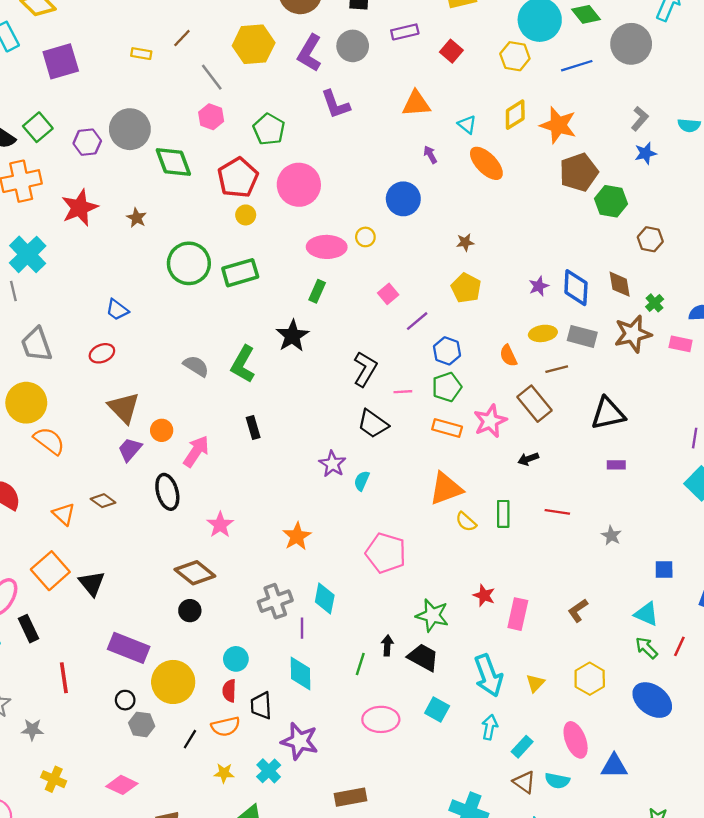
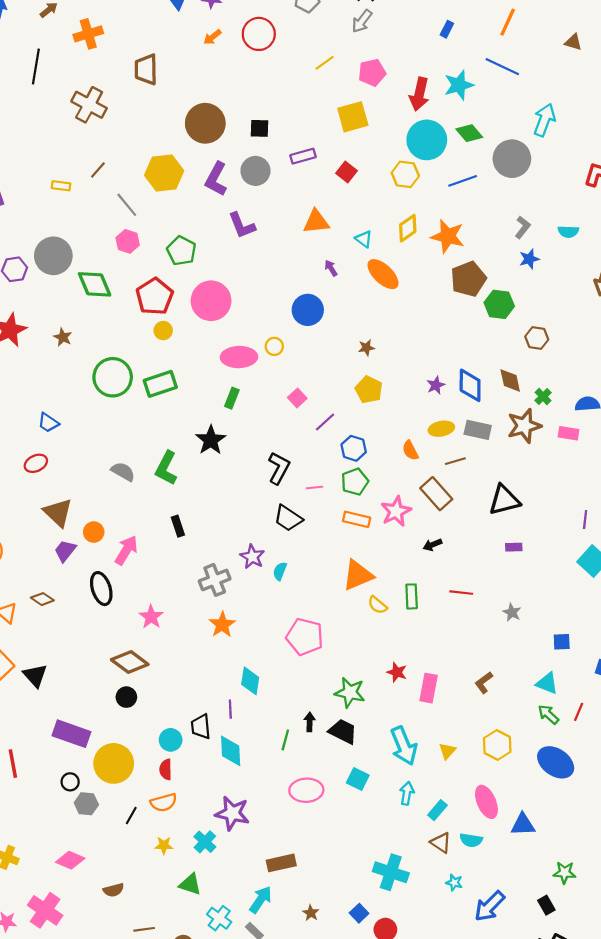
gray cross: (275, 601) -> (215, 580), moved
black trapezoid: (261, 706) -> (201, 727), moved

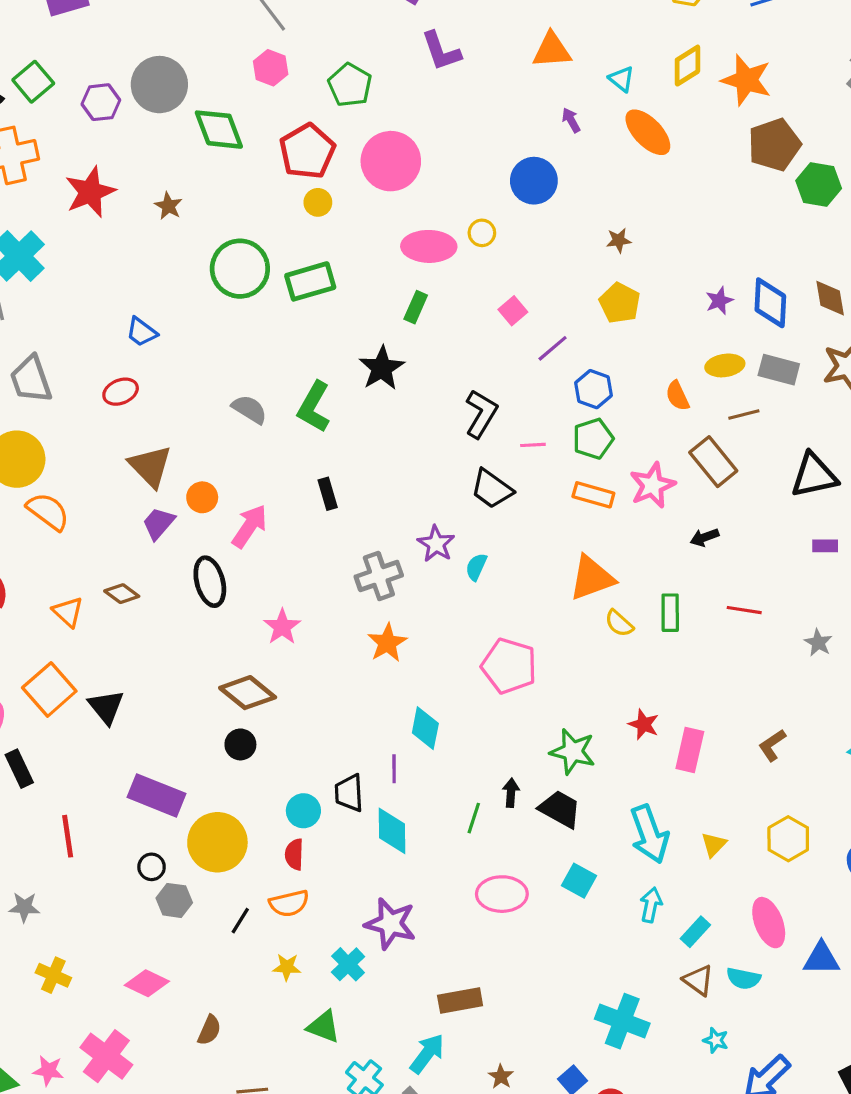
brown semicircle: (114, 890) -> (209, 1030), turned -54

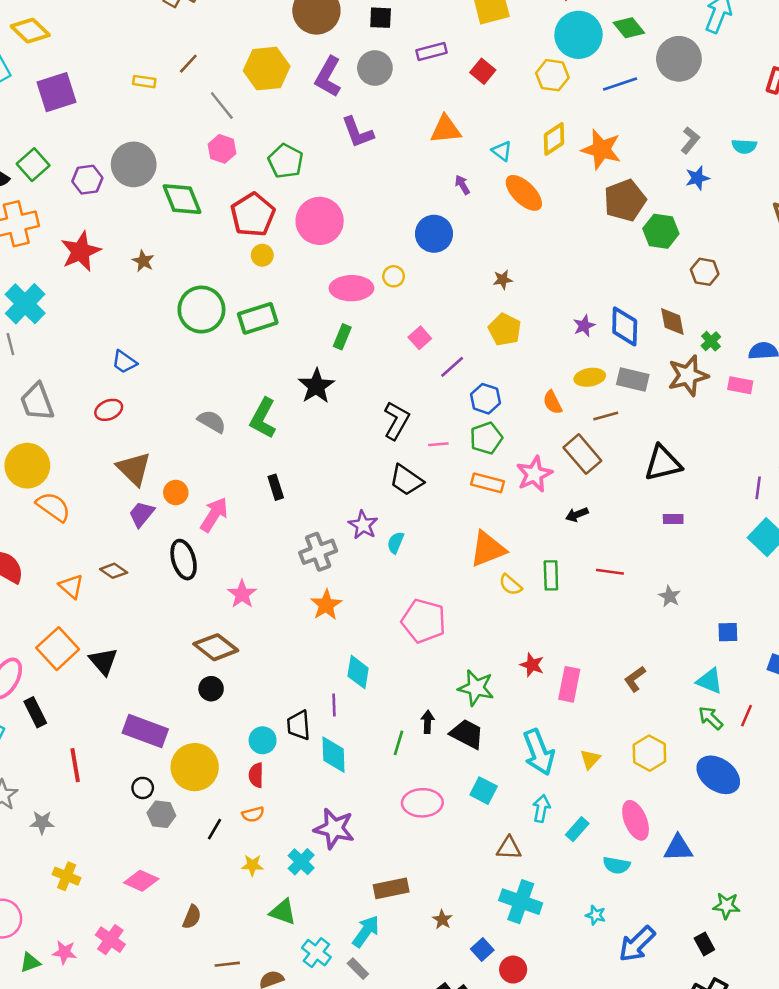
orange semicircle: (289, 903) -> (253, 814), size x0.7
brown triangle: (698, 980) -> (509, 848), moved, turned -32
pink cross: (106, 1056) -> (110, 940), size x0.7
brown star: (501, 1077) -> (442, 920), moved

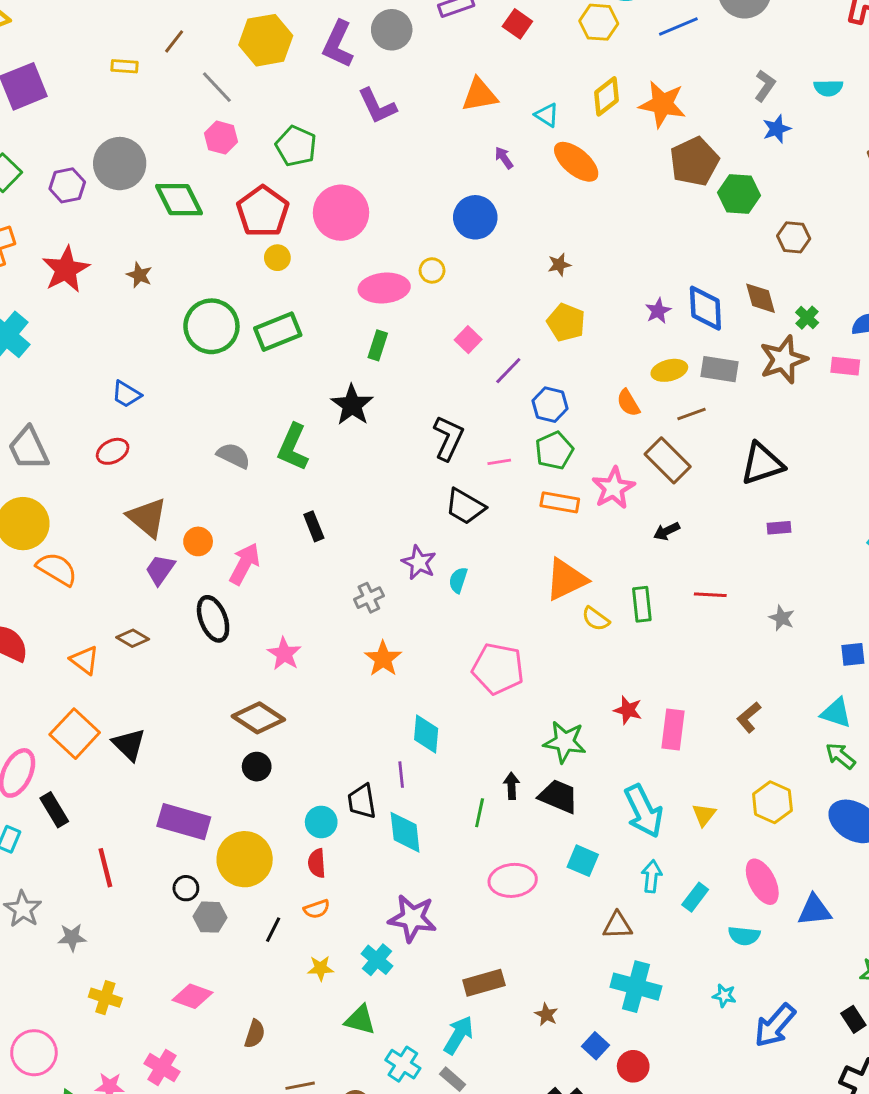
gray cross: (318, 552) -> (369, 598), size x0.7

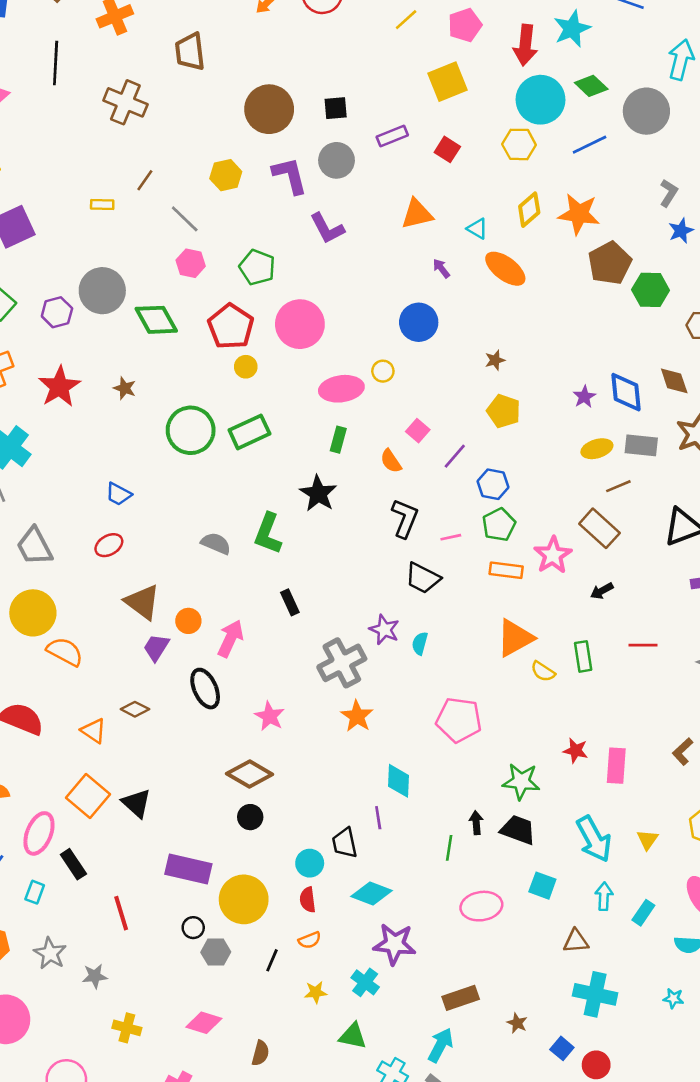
yellow hexagon: (266, 40) -> (226, 175), size x0.7
purple L-shape: (338, 44) -> (290, 175), turned 144
orange semicircle: (628, 403) -> (391, 461), moved
gray cross: (369, 598) -> (342, 663), size x1.8
cyan diamond: (405, 832) -> (372, 893), moved, turned -60

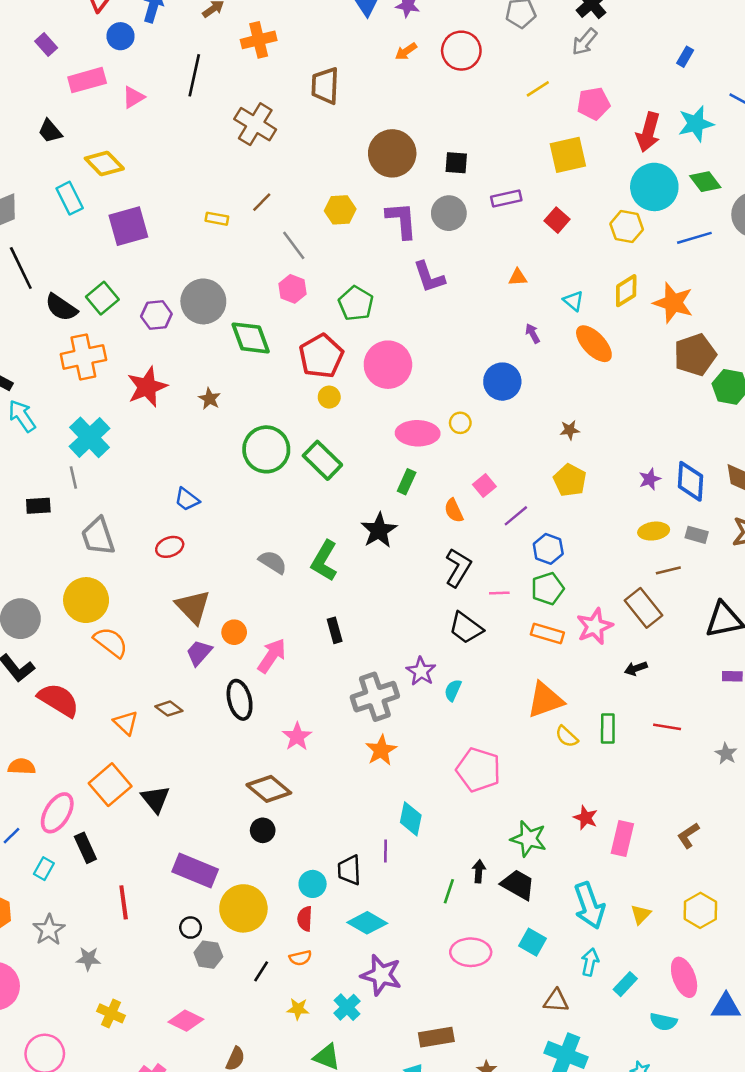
orange triangle: (417, 214) -> (518, 277), size x0.6
green rectangle: (249, 432) -> (322, 460), turned 60
gray rectangle: (641, 445) -> (697, 535), size x0.7

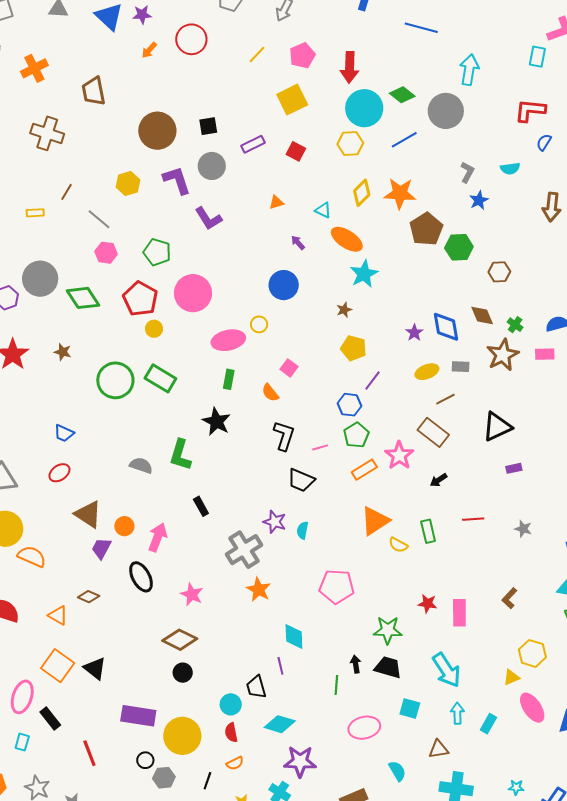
cyan star: (696, 124) -> (364, 274), moved
purple line: (516, 516) -> (372, 381), moved
orange rectangle: (547, 633) -> (364, 470), turned -35
yellow triangle: (641, 914) -> (511, 677), moved, turned 36
cyan semicircle: (663, 1022) -> (397, 771), moved, turned -120

